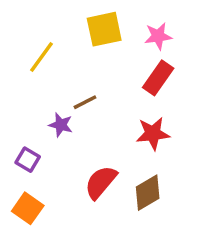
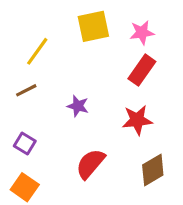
brown line: (85, 102) -> (26, 90), moved
purple star: (61, 125) -> (78, 106), moved
brown diamond: (148, 193) -> (153, 170), moved

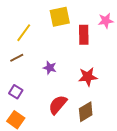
pink star: (142, 33) -> (106, 21), moved
red rectangle: (142, 70) -> (84, 35), moved, turned -36
brown diamond: (153, 170) -> (86, 112), moved

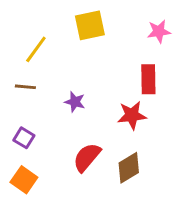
red rectangle: (84, 35) -> (148, 79), moved
brown line: (17, 58) -> (25, 87), turned 32

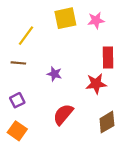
pink star: (159, 31) -> (96, 20), moved
purple square: (24, 138) -> (17, 100), turned 32
brown diamond: (129, 168) -> (107, 122), moved

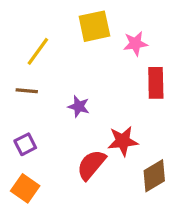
pink star: (96, 20) -> (135, 44), moved
red star: (96, 84) -> (123, 141), moved

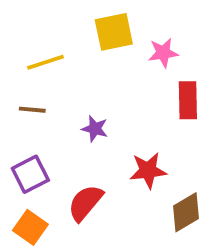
yellow line: (38, 51) -> (46, 62), turned 36
purple square: (25, 144) -> (30, 174), size x1.4
red semicircle: (91, 165) -> (85, 203), moved

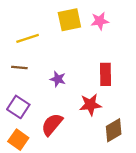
pink star: (163, 53) -> (100, 21), moved
red rectangle: (188, 100) -> (105, 74), moved
purple square: (30, 174) -> (18, 107), turned -30

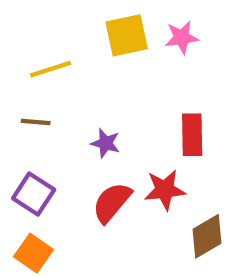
red semicircle: (52, 124) -> (112, 202), moved

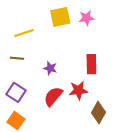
brown diamond: (207, 236) -> (98, 113), turned -30

